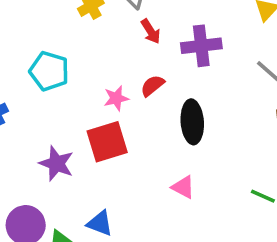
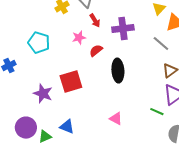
pink star: (116, 98) -> (79, 38), moved
pink triangle: (183, 187) -> (116, 119), moved

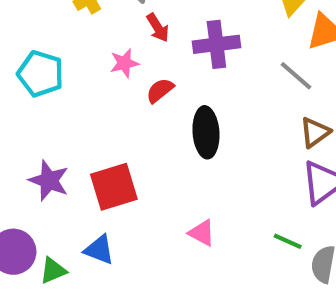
red square: (71, 82) -> (114, 187), moved
green line: (157, 112) -> (288, 241), moved

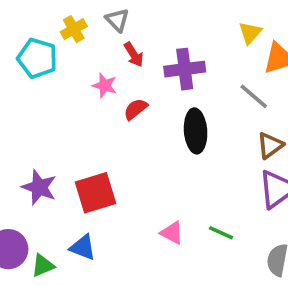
pink star: (124, 63) -> (105, 85), turned 30
cyan pentagon: (41, 74) -> (37, 58), moved
black ellipse: (206, 132) -> (196, 131), moved
green line: (288, 241) -> (221, 233), moved

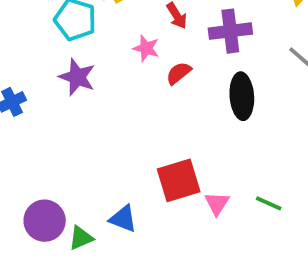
purple star: (39, 187) -> (77, 77), moved
red square: (96, 193) -> (179, 180), moved
pink triangle: (172, 233) -> (217, 203), turned 35

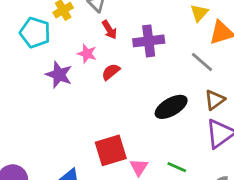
purple star: (77, 77) -> (59, 75), moved
black ellipse: (242, 96) -> (171, 107), moved, turned 64

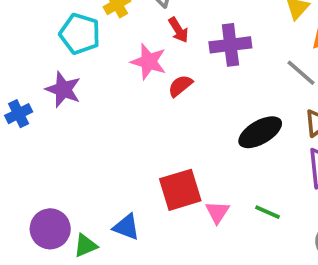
pink star: (87, 54) -> (149, 62), size x1.4
purple star: (59, 75) -> (63, 89), moved

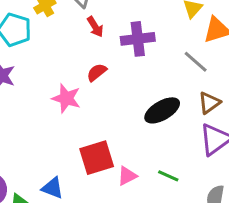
pink star: (149, 62) -> (66, 98), moved
pink triangle: (217, 212) -> (127, 176), turned 30

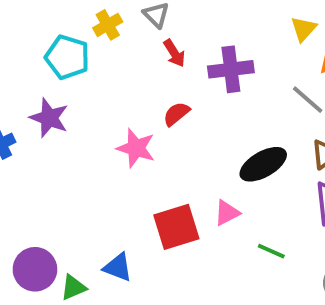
pink triangle: (127, 176) -> (227, 213), moved

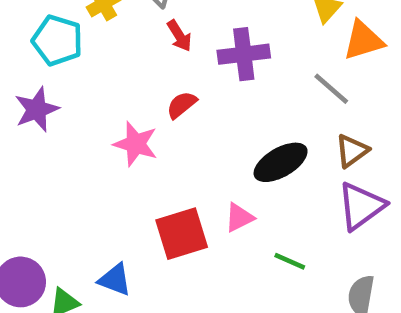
purple star: (49, 118) -> (37, 109), turned 30

